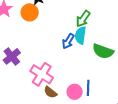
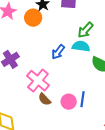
cyan semicircle: (80, 35) -> (81, 46), turned 84
blue arrow: (68, 41) -> (58, 52), moved

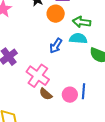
orange circle: (33, 18) -> (56, 14), moved
green arrow: (85, 30) -> (82, 22), turned 60

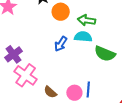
pink cross: (38, 76) -> (26, 75), moved

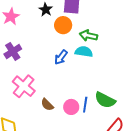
purple cross: (13, 54) -> (13, 51), moved
green semicircle: (105, 54) -> (105, 100), moved

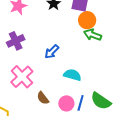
orange circle: (63, 25) -> (87, 20), moved
cyan semicircle: (84, 52) -> (72, 75), moved
blue arrow: (61, 57) -> (52, 52), moved

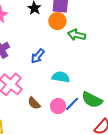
orange circle: (87, 20) -> (57, 21), moved
blue line: (81, 103) -> (72, 104), turned 35

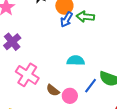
blue arrow: (38, 56) -> (67, 19), moved
pink circle: (58, 106) -> (70, 96), moved

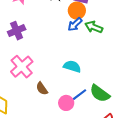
pink circle: (70, 96) -> (66, 103), moved

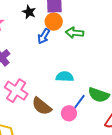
blue arrow: (75, 24) -> (44, 36), moved
brown semicircle: (42, 89) -> (42, 106), size x1.5

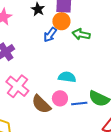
blue line: (79, 102) -> (79, 104), turned 42
pink circle: (69, 113) -> (60, 98), moved

